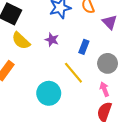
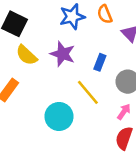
purple star: (52, 40) -> (63, 54), size x1.5
pink arrow: (104, 89) -> (124, 112), turned 56

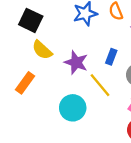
purple star: (63, 54) -> (76, 62), moved

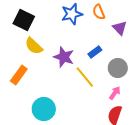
blue rectangle: (111, 57) -> (95, 52), turned 32
cyan circle: (73, 108) -> (44, 109), moved

